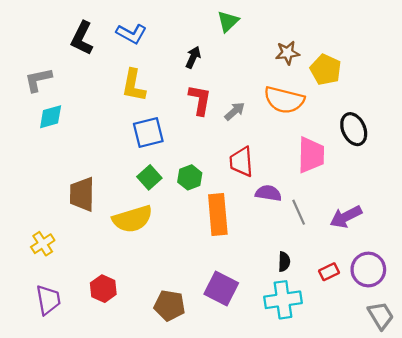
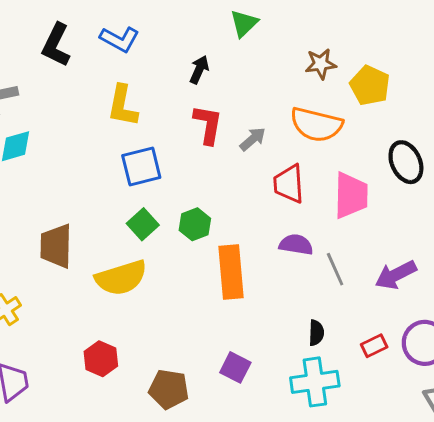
red trapezoid: (241, 162) -> (289, 184), moved
red hexagon: (103, 289) -> (101, 359), moved
purple square: (221, 289) -> (235, 367), size x0.7

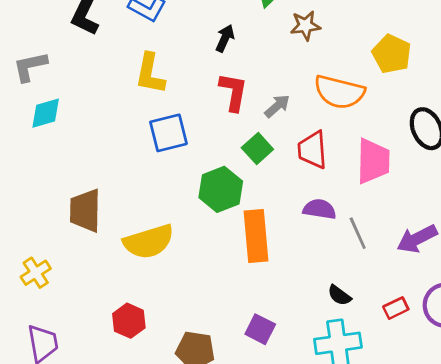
brown star: (321, 64) -> (305, 26), moved
green square: (143, 224) -> (257, 148), moved
green hexagon: (195, 224) -> (221, 189), size x1.4
black semicircle: (316, 333) -> (339, 295), turned 125

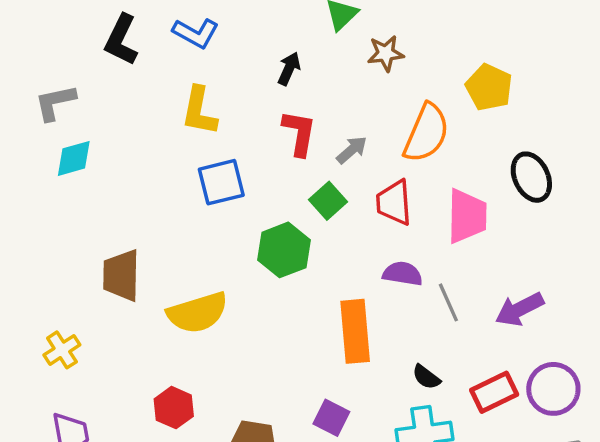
orange semicircle: (339, 92) -> (426, 133), turned -81
orange rectangle: (256, 236) -> (355, 331), moved
red rectangle: (396, 308) -> (494, 392), size x1.5

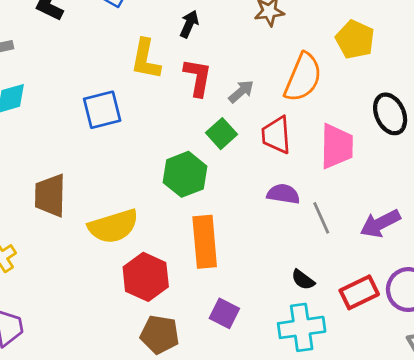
yellow L-shape: (199, 111) -> (146, 59), moved
blue square: (221, 182) -> (102, 110), moved
orange rectangle: (355, 331) -> (205, 242), moved
red hexagon: (174, 408) -> (146, 277), moved, size x1.4

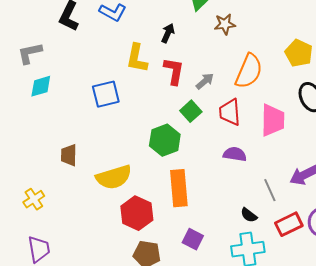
yellow pentagon: (355, 39) -> (299, 53), moved
brown trapezoid: (50, 195) -> (69, 155), size x0.7
gray line: (321, 218) -> (270, 190), moved

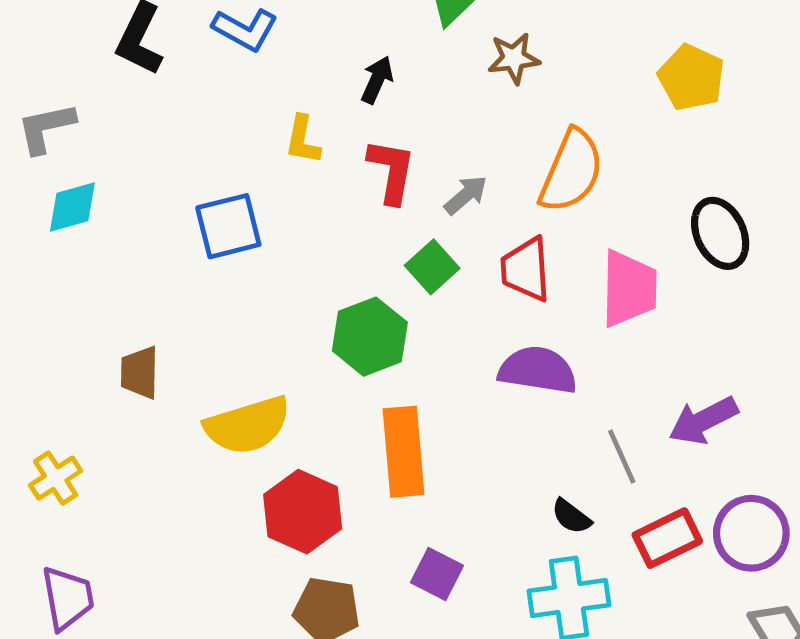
yellow pentagon: (299, 53) -> (691, 77), moved
yellow L-shape: (137, 58) -> (303, 140), size x0.7
purple semicircle: (235, 154) -> (538, 370), size x1.4

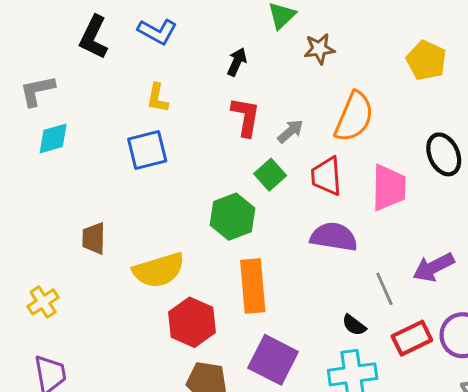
yellow L-shape: (303, 140) -> (157, 98), moved
purple square: (437, 574) -> (273, 360), size x1.6

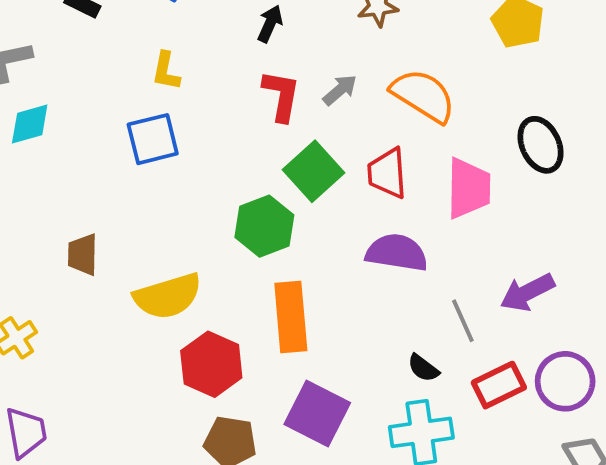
orange semicircle: (354, 117) -> (423, 96), turned -81
gray arrow: (290, 131) -> (340, 90), moved
green square: (270, 175) -> (313, 171), size x1.4

